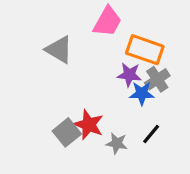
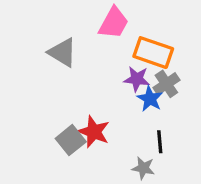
blue star: (142, 93) -> (150, 99), turned 30
black line: (151, 134) -> (160, 142), turned -45
gray star: (117, 143) -> (143, 168), moved

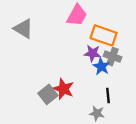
gray triangle: (62, 53) -> (23, 29), moved
gray cross: (166, 84) -> (112, 57), turned -36

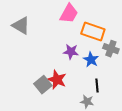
purple star: (92, 53) -> (71, 52), moved
gray cross: (112, 57) -> (111, 49), moved

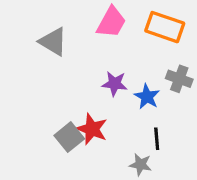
gray triangle: (21, 26) -> (53, 42), moved
orange rectangle: (93, 32) -> (165, 27), moved

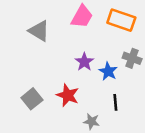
purple star: (115, 84) -> (84, 62), turned 30
gray square: (69, 137) -> (32, 99), moved
gray star: (140, 165) -> (92, 121), moved

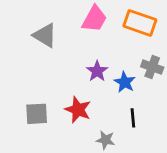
gray square: (32, 99) -> (37, 114), turned 36

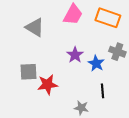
red star: (78, 110) -> (47, 85), moved, turned -30
gray square: (37, 114) -> (28, 72), moved

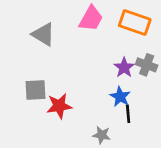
purple star: (75, 55) -> (124, 68), moved
blue star: (96, 63) -> (120, 97), moved

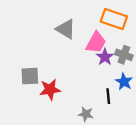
pink trapezoid: (91, 19) -> (96, 42), moved
gray triangle: (43, 34) -> (66, 29), moved
blue star: (120, 97) -> (124, 82), moved

